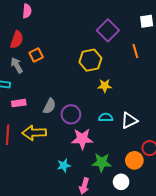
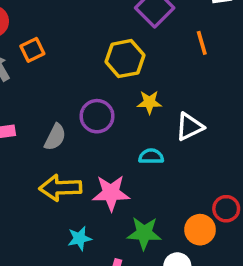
purple circle: (71, 114) -> (97, 116), moved
white triangle: (129, 120) -> (190, 127), moved
yellow arrow: (34, 133) -> (60, 188), moved

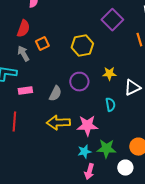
yellow hexagon: (125, 59) -> (82, 46), moved
cyan semicircle: (151, 156) -> (110, 105), turned 80
cyan star: (80, 238) -> (84, 152), moved

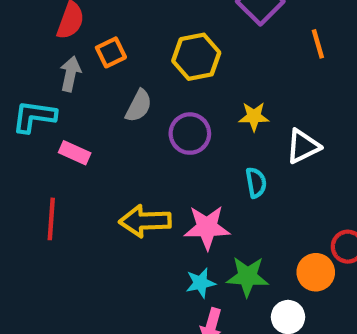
gray arrow: (23, 54) -> (70, 74), turned 42
pink rectangle: (25, 91) -> (75, 153), turned 32
gray semicircle: (55, 94) -> (139, 106), moved

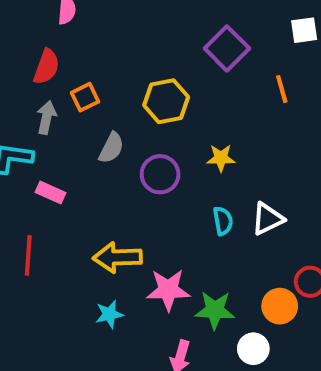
white triangle: (303, 146) -> (268, 219), moved
pink star: (207, 227) -> (168, 290), moved
cyan star: (201, 283) -> (109, 314), moved

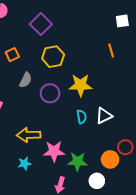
purple square: (227, 48) -> (41, 24), moved
yellow star: (221, 158) -> (81, 85), size x1.6

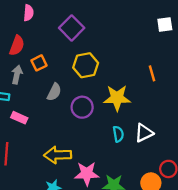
orange line: (111, 50) -> (152, 73), moved

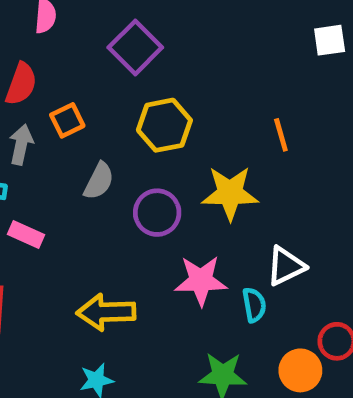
orange line: (152, 73) -> (281, 135), moved
cyan semicircle: (118, 134) -> (254, 305), moved
pink star: (87, 174) -> (201, 281), moved

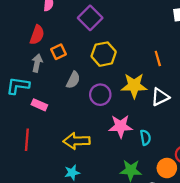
white triangle: (286, 266) -> (160, 97), moved

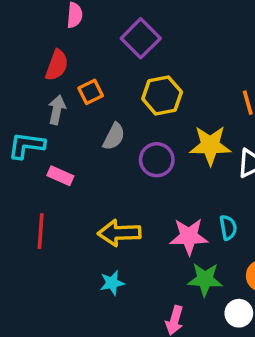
pink star: (121, 126) -> (189, 236), moved

